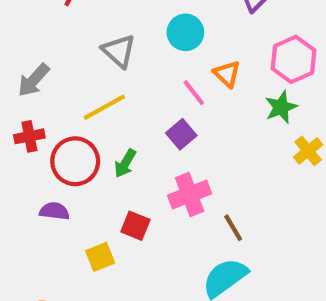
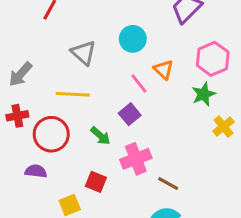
yellow line: (104, 107) -> (73, 94), turned 32
green arrow: (125, 163) -> (100, 136), moved, turned -80
brown line: (233, 228) -> (168, 183), turned -30

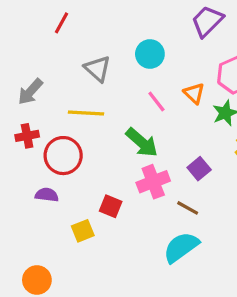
orange triangle: (164, 70) -> (194, 93), moved
purple square: (130, 114) -> (199, 169), moved
green arrow: (100, 136) -> (142, 142), moved, size x1.5

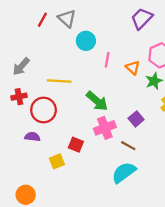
cyan circle: (150, 54) -> (86, 41), moved
gray triangle: (98, 69) -> (67, 19), moved
pink line: (156, 101) -> (107, 60), moved, turned 48

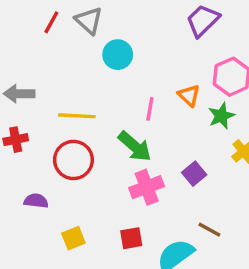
pink line: (107, 60) -> (150, 109), moved
gray arrow: (21, 66) -> (19, 94), turned 48
red circle: (44, 110) -> (73, 160), moved
red square: (76, 145) -> (131, 238), moved, turned -32
brown line: (128, 146) -> (209, 230), moved

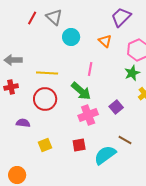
orange triangle: (189, 95) -> (105, 41), moved

